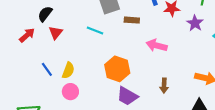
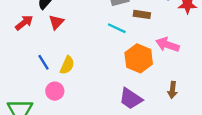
cyan line: (95, 31) -> (117, 28), moved
orange hexagon: (117, 69) -> (139, 58), moved
pink circle: (70, 92) -> (55, 91), moved

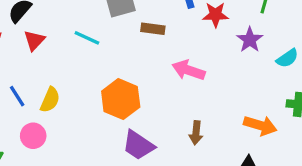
cyan line: (117, 28) -> (87, 38), moved
orange hexagon: (139, 58) -> (121, 99), moved

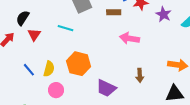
brown rectangle: (153, 29) -> (114, 12), moved
orange hexagon: (121, 99) -> (79, 64), moved
pink circle: (33, 136) -> (56, 90), moved

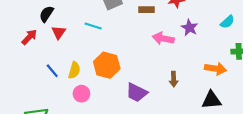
purple star: (164, 14) -> (189, 28), moved

